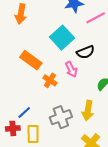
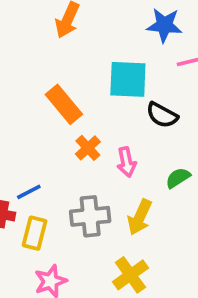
cyan square: (62, 38) -> (128, 79), turned 30
black semicircle: (86, 52) -> (162, 115), turned 36
pink arrow: (71, 69) -> (127, 162), moved

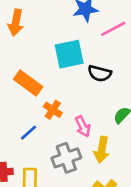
pink arrow: (127, 162) -> (83, 126), moved
blue line: (29, 192) -> (28, 133), moved

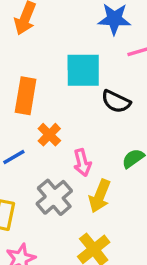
orange rectangle: (28, 83) -> (26, 96), turned 52
gray cross: (66, 158) -> (54, 197), turned -32

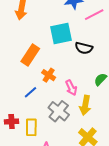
orange rectangle: (26, 96) -> (30, 55), turned 35

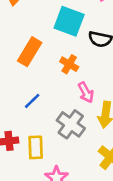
cyan square: (61, 33) -> (69, 21), turned 35
orange cross: (49, 75) -> (69, 64), moved

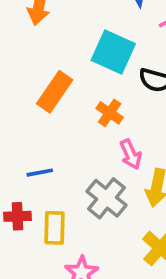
blue line: (32, 101) -> (40, 173), moved, turned 30

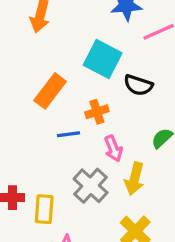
orange cross: (110, 113) -> (97, 112), turned 35
blue line: (40, 173) -> (68, 134), moved

